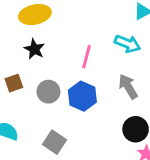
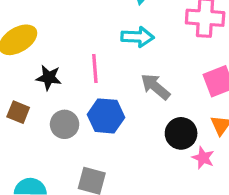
black star: (34, 49) -> (49, 78), moved
brown square: (14, 83) -> (18, 112), moved, turned -30

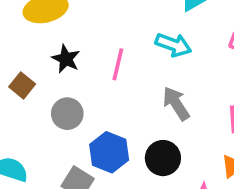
blue hexagon: (106, 116) -> (109, 152), moved
black circle: (181, 133) -> (163, 158), moved

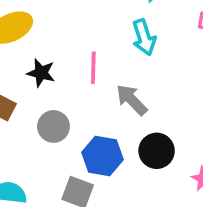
cyan arrow: (173, 45) -> (144, 37), turned 64
gray arrow: (176, 103) -> (132, 100), moved

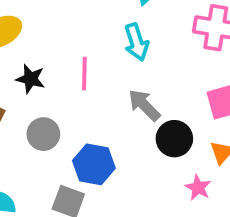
gray arrow: (132, 100) -> (144, 105), moved
black circle: (157, 151) -> (174, 139), moved

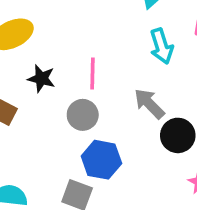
cyan arrow: (136, 42) -> (162, 46), moved
gray circle: (43, 134) -> (83, 115), moved

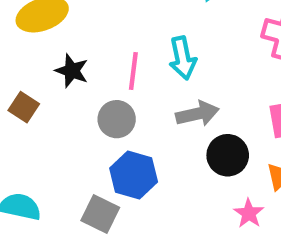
cyan arrow: (162, 46) -> (183, 58), moved
gray arrow: (149, 104) -> (197, 114), turned 116

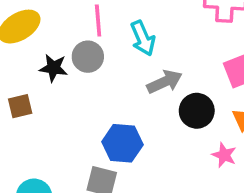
pink line: (133, 71) -> (98, 20), moved
brown square: (24, 107) -> (20, 106), turned -35
gray circle: (117, 119) -> (88, 57), moved

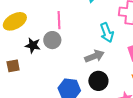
cyan arrow: (143, 38) -> (107, 33), moved
black circle: (197, 111) -> (98, 81), moved

